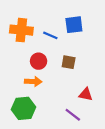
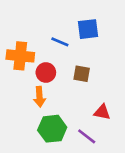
orange cross: (21, 30) -> (20, 56), moved
orange arrow: (33, 82) -> (39, 97), turned 84
green hexagon: (24, 108) -> (52, 129), moved

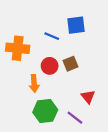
red circle: (46, 73) -> (50, 66), moved
brown square: (82, 74) -> (70, 64), turned -32
red triangle: (102, 112) -> (88, 97), turned 40

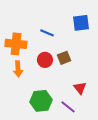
blue square: (76, 25) -> (81, 23), moved
orange arrow: (34, 83) -> (18, 69), moved

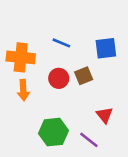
blue square: (81, 23) -> (106, 48), moved

